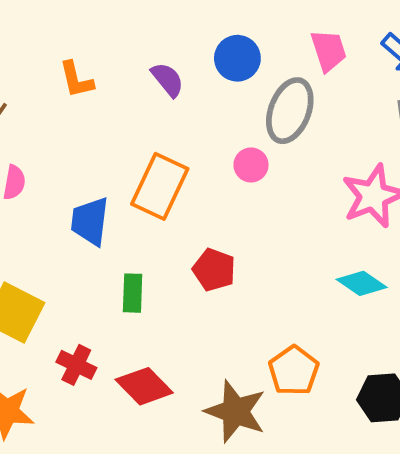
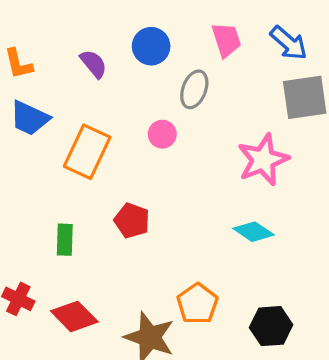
gray ellipse: (290, 111) -> (194, 89), size x0.7
blue trapezoid: (90, 221) -> (30, 118), moved, turned -72

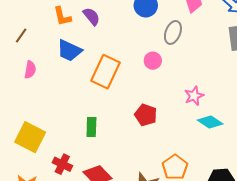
purple semicircle: (94, 64) -> (91, 16), moved
pink star: (263, 160) -> (194, 96), moved, size x0.6
red pentagon: (132, 221) -> (146, 115), moved

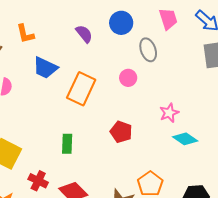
orange L-shape: (62, 16) -> (25, 34), moved
purple semicircle: (91, 16) -> (84, 34), moved
gray ellipse: (173, 32) -> (148, 50), turned -40

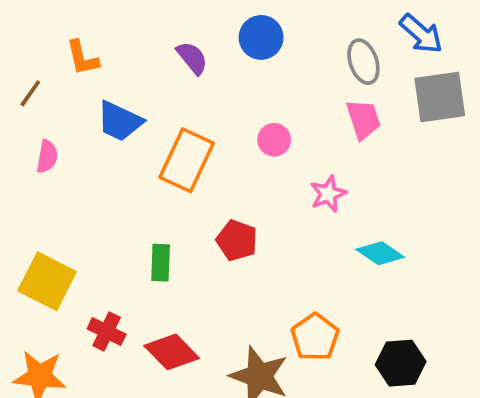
pink trapezoid: (168, 19) -> (363, 119), moved
gray ellipse: (148, 50) -> (363, 62), moved
pink star: (169, 113) -> (328, 194), moved
red pentagon: (121, 132) -> (237, 240), moved

